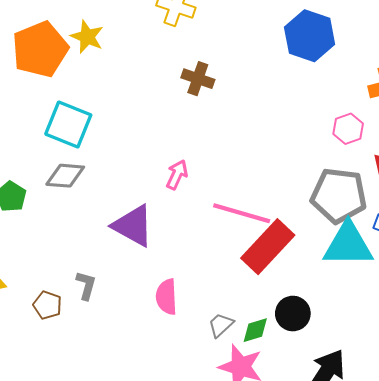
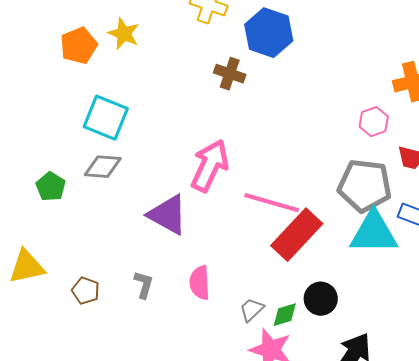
blue hexagon: (310, 36) -> (269, 33), moved
orange pentagon: (40, 49) -> (79, 46), size x0.7
pink arrow: (177, 175) -> (210, 166), size x1.8
gray L-shape: (86, 285) -> (144, 285), moved

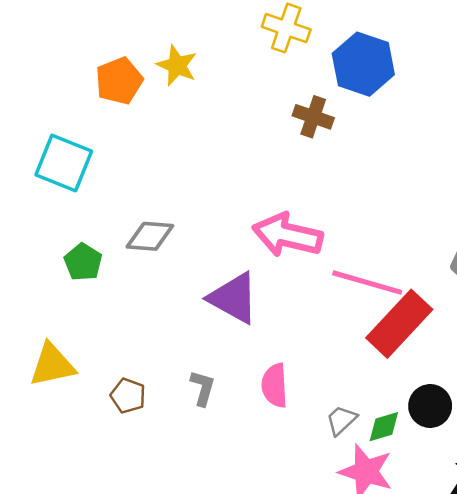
cyan square: (106, 118) -> (64, 163), moved
pink arrow: (210, 166) -> (287, 235), turned -102

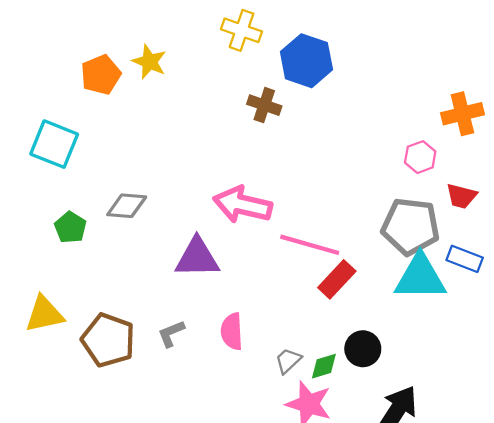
purple triangle: (233, 298) -> (197, 258), turned -30
red rectangle: (399, 324) -> (337, 279), size x0.7
gray L-shape: (203, 388) -> (171, 334), turned -128
brown pentagon: (128, 396) -> (108, 340), size x1.8

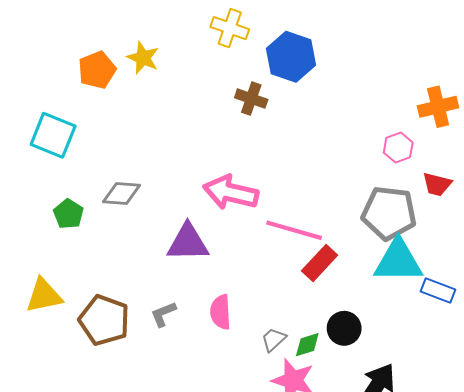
blue rectangle: (465, 259) -> (438, 291), moved

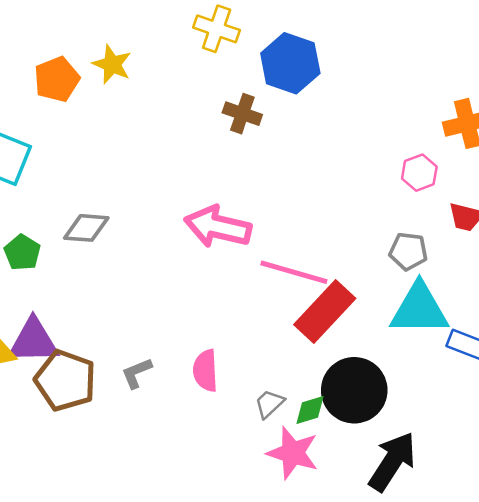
gray pentagon: (389, 213) -> (408, 251), size x0.6
purple triangle: (188, 243) -> (33, 341), moved
red rectangle: (320, 263) -> (325, 312), size x1.4
black circle: (344, 328) -> (354, 390), size x1.6

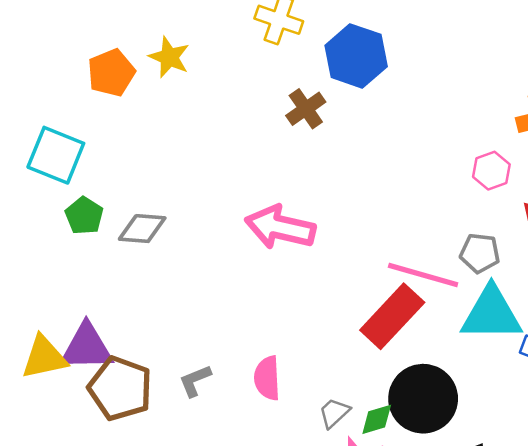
brown cross: (242, 114) -> (306, 109), turned 36
green pentagon: (22, 253) -> (84, 216), moved
pink line: (294, 272) -> (423, 275), moved

